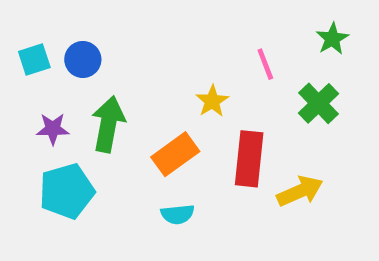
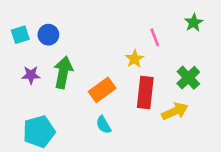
yellow star: (212, 101) -> (134, 59), moved
green cross: (318, 103) -> (188, 78), moved
cyan pentagon: (67, 191) -> (39, 131), moved
cyan semicircle: (178, 214) -> (104, 125), turned 66

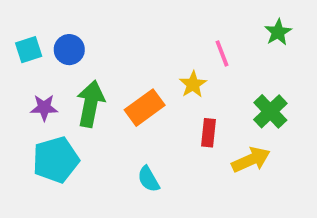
orange rectangle: (102, 90) -> (145, 108), moved
red rectangle: (145, 92) -> (208, 133), size x0.6
cyan pentagon: (39, 131) -> (56, 160), moved

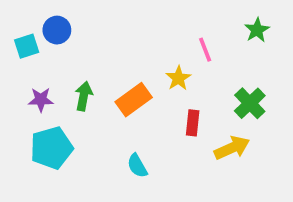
blue circle: (69, 50) -> (57, 30), moved
green arrow: (91, 104) -> (84, 96), size x0.7

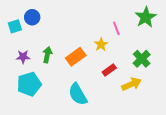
green star: (257, 30) -> (146, 17), size x1.5
red rectangle: (193, 123) -> (109, 70), turned 48
cyan semicircle: (137, 166) -> (78, 94), size x1.6

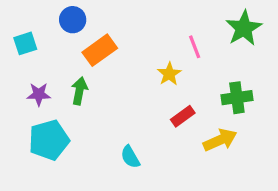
blue circle: (32, 17) -> (73, 20), moved
orange rectangle: (76, 57) -> (100, 50), moved
green cross: (142, 59) -> (237, 98), turned 36
cyan semicircle: (78, 94) -> (130, 157), size x0.6

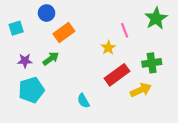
green arrow: (79, 91) -> (51, 59), turned 42
red rectangle: (183, 116) -> (117, 75), size x1.6

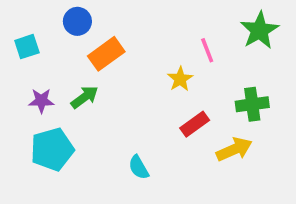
red rectangle: (117, 75) -> (195, 124), size x0.7

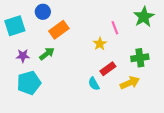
cyan square: (27, 47) -> (15, 26), size x1.5
cyan semicircle: (139, 167) -> (94, 84), moved

